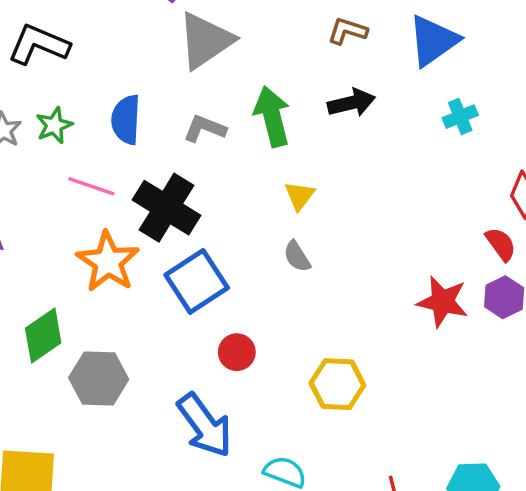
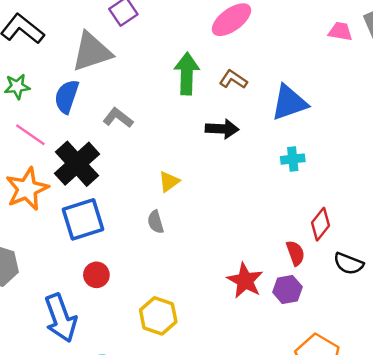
gray triangle: (205, 40) -> (92, 52), moved
green arrow: (272, 116) -> (187, 74), moved

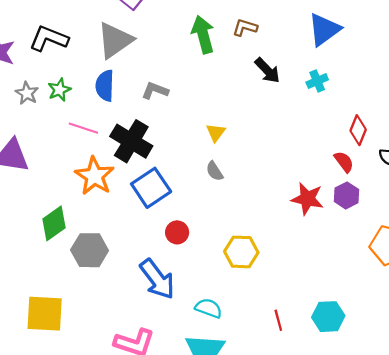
blue triangle: (289, 103) -> (324, 30), moved
black arrow: (222, 129) -> (267, 70), moved, turned 60

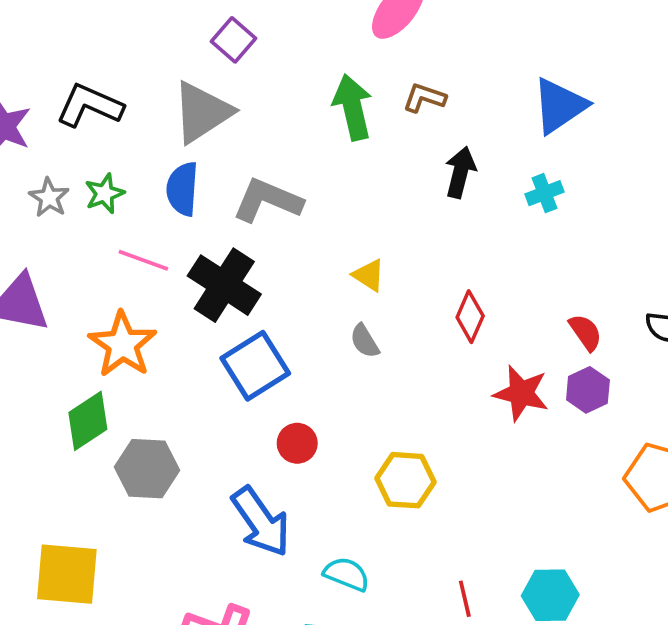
black arrow: (267, 70) -> (460, 172), turned -124
gray L-shape: (155, 91) -> (267, 200), size x1.5
red diamond: (358, 130) -> (470, 317), moved
yellow triangle: (216, 133) -> (369, 275), turned -36
orange star: (94, 176) -> (123, 344), moved

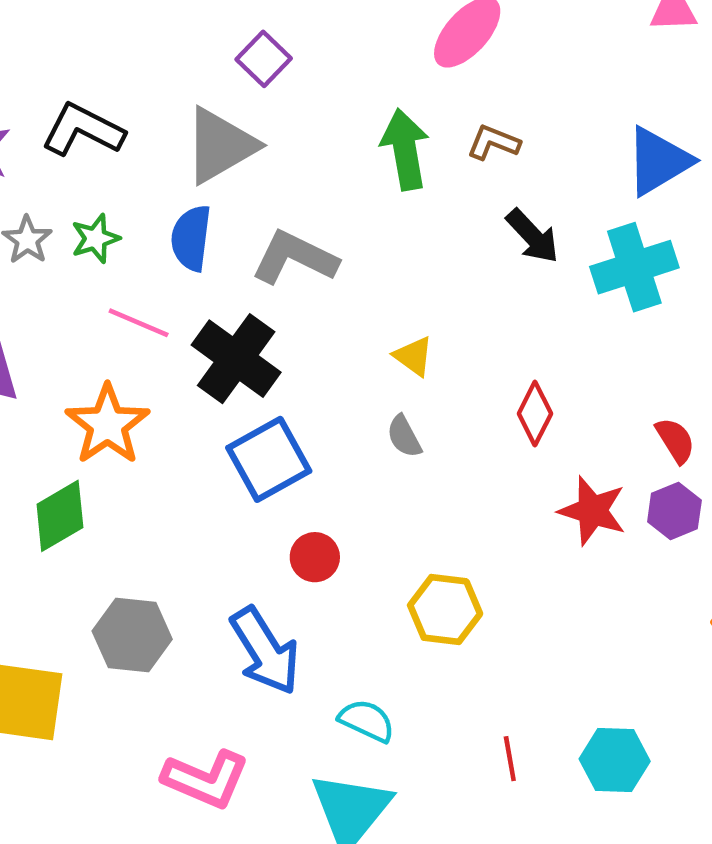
black arrow: (460, 172) -> (533, 236), turned 120
cyan cross: (545, 193) -> (634, 267), size x1.8
gray hexagon: (147, 469) -> (132, 635), moved

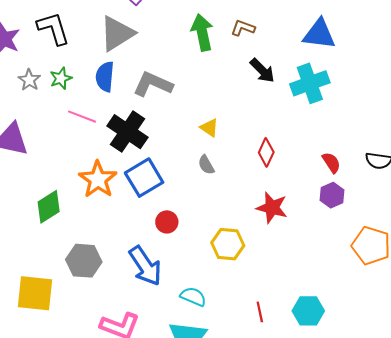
black L-shape: (83, 130) -> (53, 28), turned 48
blue triangle: (658, 161) -> (319, 34), turned 40
orange star: (107, 425) -> (98, 179), moved
red star: (592, 511) -> (272, 208), moved

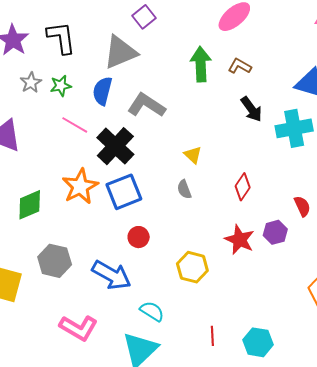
purple hexagon: (332, 195) -> (275, 232), moved
blue arrow: (145, 266) -> (112, 275), turned -36

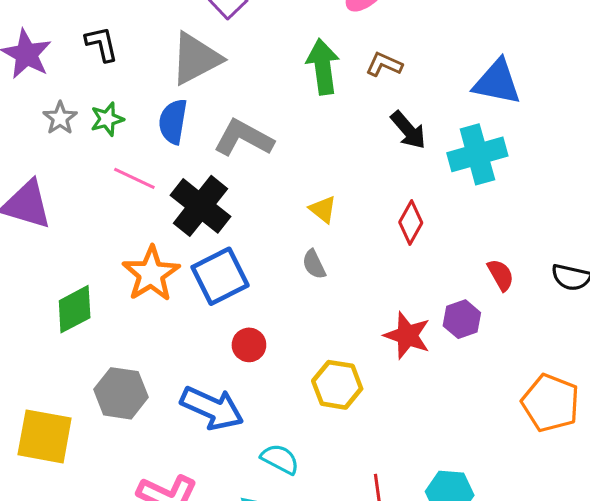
black L-shape: (61, 38) -> (102, 44), size x0.7
red diamond: (243, 187) -> (411, 223), moved

